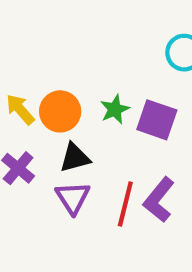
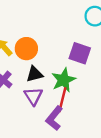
green star: (115, 109) -> (64, 80), moved, size x1.5
purple L-shape: (159, 200) -> (54, 118), moved

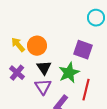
black triangle: (35, 74) -> (44, 68), turned -49
red line: (62, 100) -> (86, 90), moved

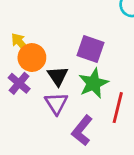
orange circle: (37, 46) -> (32, 58), moved
purple square: (83, 50) -> (91, 49), moved

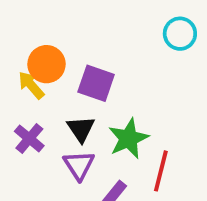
purple square: (91, 49) -> (96, 83), moved
orange circle: (32, 58) -> (46, 64), moved

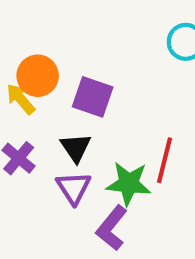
green star: (128, 139) -> (129, 184), moved, turned 30
red line: (161, 171) -> (165, 160), moved

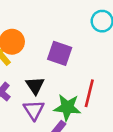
purple square: (93, 97) -> (60, 53), moved

